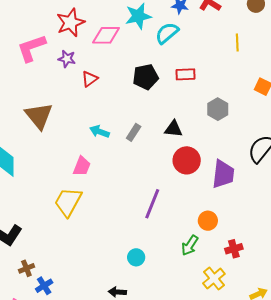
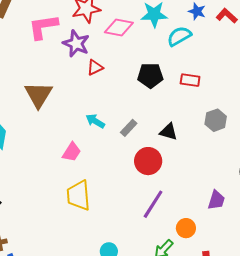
purple star: (67, 59) -> (76, 44), size x1.5
red circle: (187, 160) -> (148, 161), moved
purple trapezoid: (223, 174) -> (216, 200), moved, size x0.7
yellow trapezoid: (68, 202) -> (79, 195), moved, turned -44
purple line: (152, 204) -> (153, 204), moved

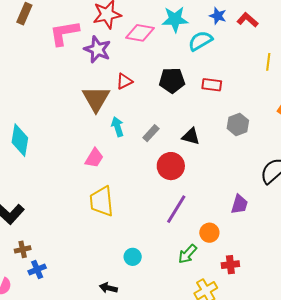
red triangle: (95, 67) -> (124, 81), moved
brown triangle: (38, 95) -> (96, 99), moved
cyan arrow: (95, 121) -> (117, 127), turned 42

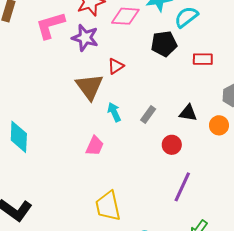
black pentagon: (172, 80) -> (164, 44), moved
red circle: (171, 166) -> (172, 145), size x0.7
yellow trapezoid: (102, 201) -> (108, 206), moved
orange circle: (209, 233) -> (219, 125), moved

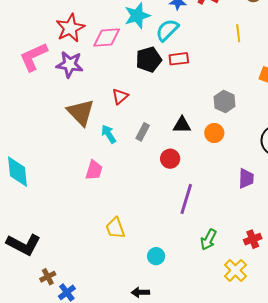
red rectangle: (203, 59) -> (179, 59), moved
red triangle: (116, 66) -> (120, 96), moved
yellow trapezoid: (108, 206) -> (115, 228), size x0.7

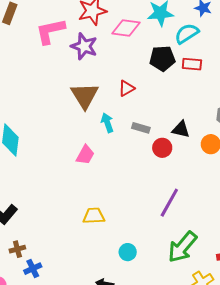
gray rectangle: (143, 132) -> (141, 128), turned 66
red circle: (170, 159) -> (162, 148), moved
yellow trapezoid: (115, 228) -> (94, 216), turned 95
green arrow: (208, 240) -> (182, 247), size x1.6

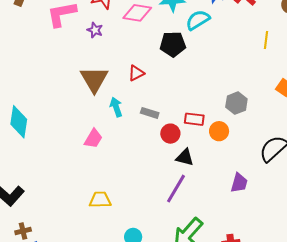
purple star: (84, 46) -> (95, 30), size x0.6
red rectangle: (192, 64) -> (194, 119), moved
black triangle: (181, 129) -> (185, 157), moved

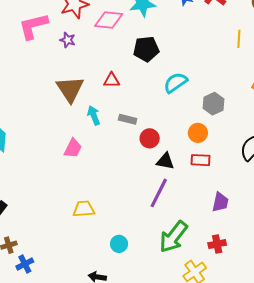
cyan semicircle: (198, 20) -> (176, 83), moved
red triangle: (136, 73) -> (112, 80), turned 30
red rectangle: (194, 119) -> (200, 160), moved
purple trapezoid: (239, 183) -> (220, 202), moved

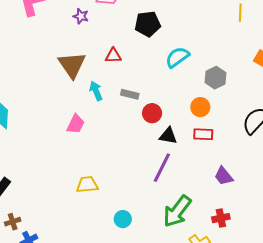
purple star: (68, 40) -> (81, 16), moved
purple trapezoid: (220, 202) -> (224, 176), turned 130

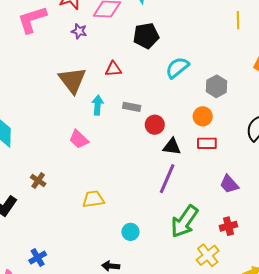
cyan arrow: (96, 91) -> (98, 105), turned 30
pink trapezoid: (76, 124) -> (79, 139), turned 110
brown cross: (13, 222) -> (38, 181), moved, turned -35

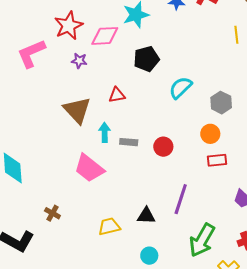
gray rectangle: (132, 107) -> (129, 142), moved
pink trapezoid: (79, 139) -> (89, 168), size x1.5
black triangle: (172, 147) -> (146, 216), moved

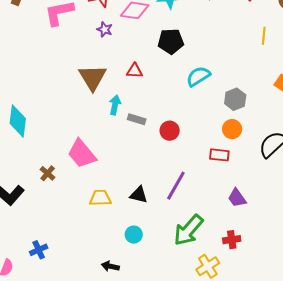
orange circle: (210, 134) -> (232, 129), moved
pink trapezoid: (89, 168) -> (82, 154), moved

